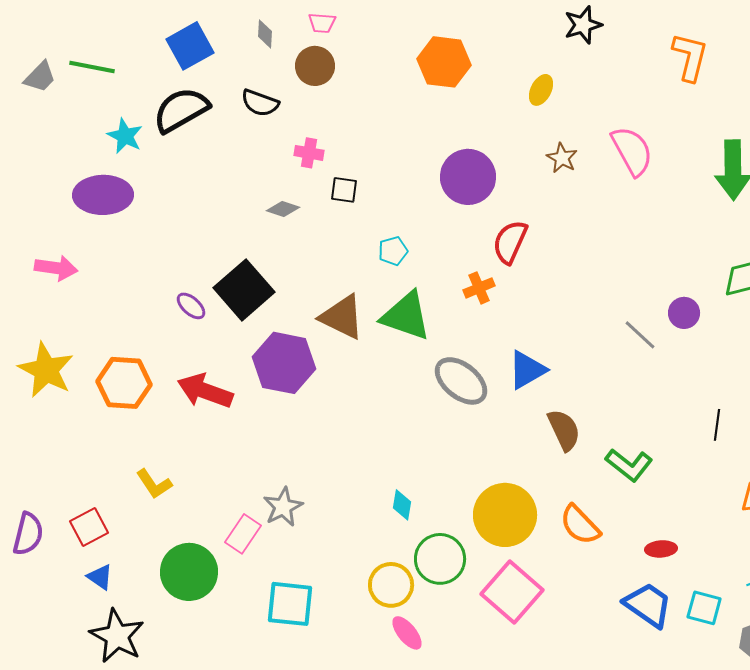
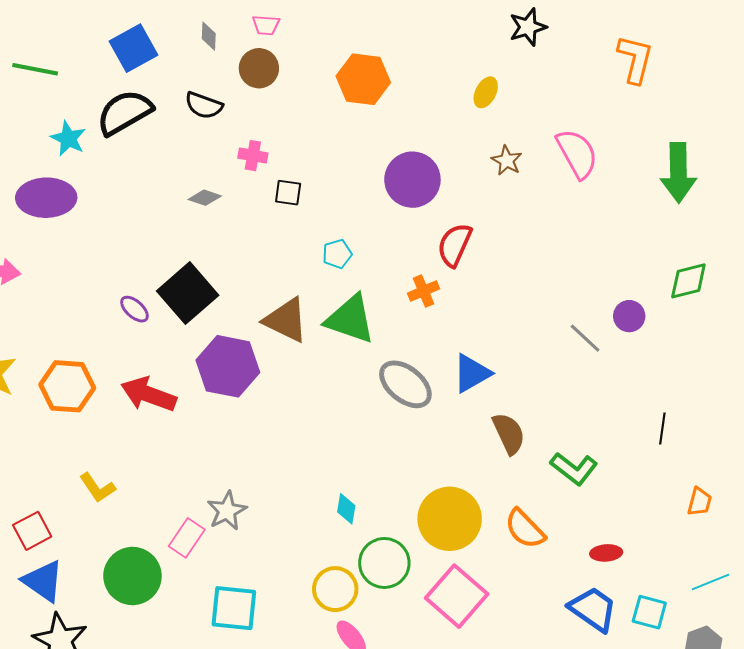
orange hexagon: (444, 62) -> (363, 79), moved
gray diamond: (283, 209) -> (205, 198), moved
blue triangle: (100, 577) -> (43, 581), size x1.6

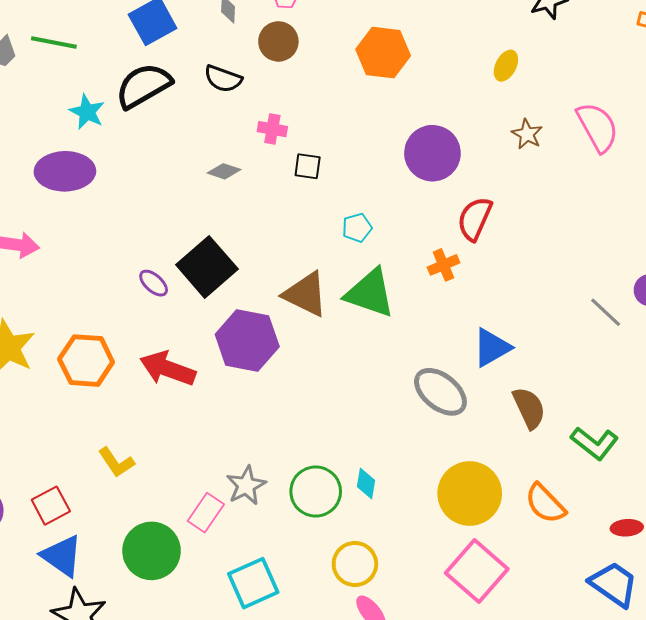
gray ellipse: (405, 384) -> (440, 392), moved
green circle: (384, 563) -> (316, 491), moved
cyan square: (234, 608) -> (253, 583), turned -30

